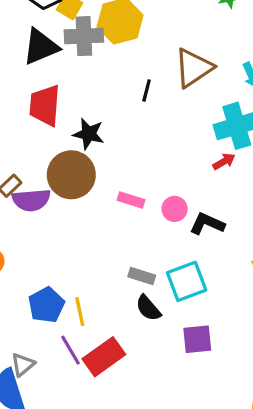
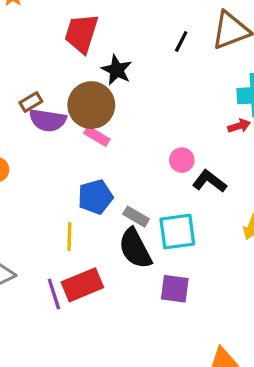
pink rectangle: (131, 200) -> (97, 136), moved
blue pentagon: (46, 305) -> (95, 197), moved
black semicircle: (148, 308) -> (135, 248), size x1.5
purple line: (70, 350) -> (54, 294), moved

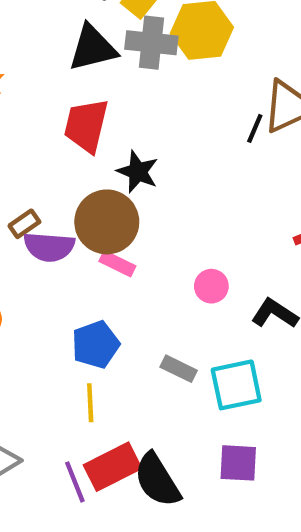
black line: (181, 42) -> (255, 128), moved
pink circle: (182, 160) -> (211, 286), moved
blue pentagon: (95, 197) -> (96, 345), moved
black semicircle: (135, 248) -> (157, 480), moved

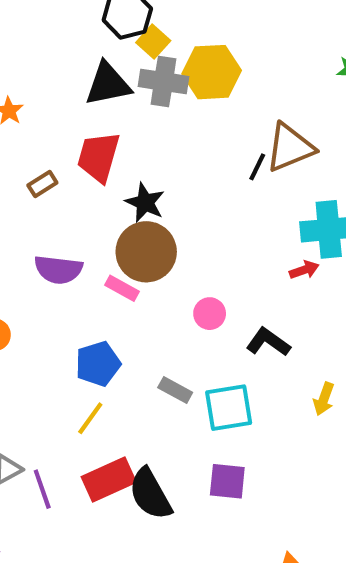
brown circle: (107, 222) -> (146, 252), moved
brown rectangle: (24, 224) -> (42, 184), moved
yellow line: (90, 403) -> (90, 418), turned 36
purple line: (75, 482) -> (42, 489), moved

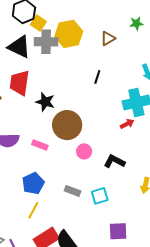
black triangle: (108, 84) -> (19, 47), turned 45
brown triangle: (290, 148) -> (108, 38), moved, size x0.6
brown circle: (146, 252) -> (67, 125), moved
cyan square: (229, 408) -> (100, 196), size x0.7
purple square: (227, 481) -> (118, 231), moved

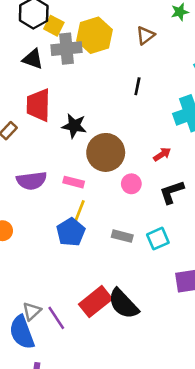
black triangle: (19, 47) -> (33, 59), size x0.7
red arrow: (127, 124) -> (162, 154), moved
black L-shape: (114, 161) -> (172, 192), turned -40
yellow line: (33, 210) -> (79, 211), moved

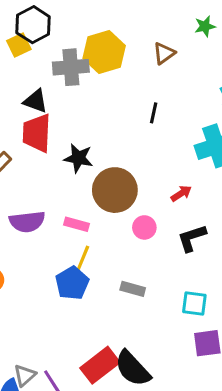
yellow square: (54, 26) -> (19, 45), moved, turned 36
black triangle: (33, 59) -> (36, 101), moved
cyan square: (158, 239) -> (194, 304), moved, turned 30

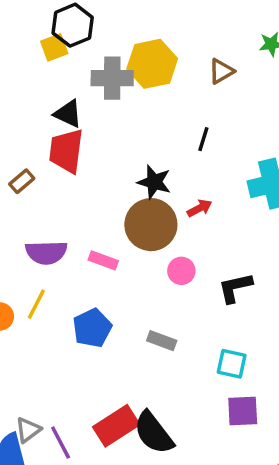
black star: (78, 158) -> (154, 182), moved
red arrow: (181, 193) -> (200, 208), moved
yellow line: (83, 259) -> (36, 304), moved

